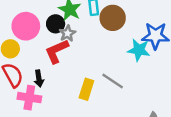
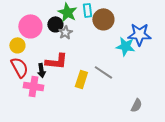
red L-shape: (57, 51) -> (56, 61), moved, turned -150

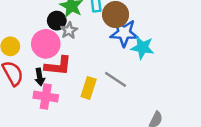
pink circle: (30, 26) -> (46, 44), moved
blue star: (139, 34) -> (124, 33), moved
pink cross: (33, 86) -> (46, 97), moved

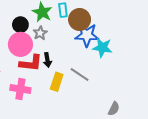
black circle: (57, 21) -> (20, 25), moved
black arrow: (40, 77) -> (47, 60), moved

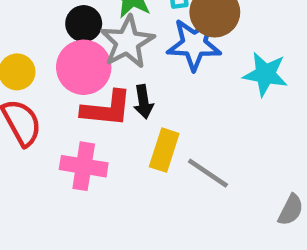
gray star: (40, 33) -> (127, 42), size x1.6
blue star: (87, 35) -> (194, 44), moved
gray line: (80, 74) -> (208, 173), moved

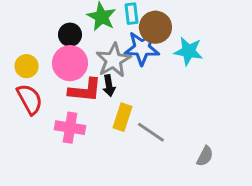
gray star: (127, 42) -> (113, 60), moved
cyan star: (265, 74) -> (188, 51), moved

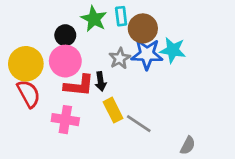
blue star: (142, 48) -> (147, 54), moved
gray star: (113, 60) -> (120, 58), moved, size x0.7
yellow circle: (27, 66) -> (26, 64), size x1.6
yellow rectangle: (122, 117) -> (113, 110), turned -45

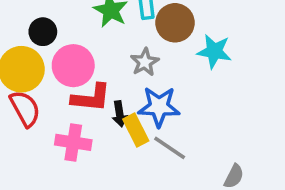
black circle: (65, 35) -> (43, 32), moved
blue star: (147, 54) -> (159, 107), moved
black arrow: (101, 81) -> (120, 114), moved

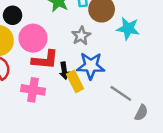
gray line: (170, 148) -> (121, 93), moved

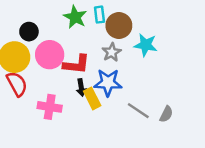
gray star: (81, 36) -> (112, 52), moved
red L-shape: (45, 60) -> (76, 64), moved
gray semicircle: (141, 113) -> (166, 114), moved

